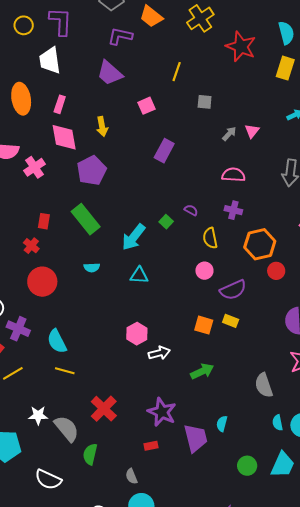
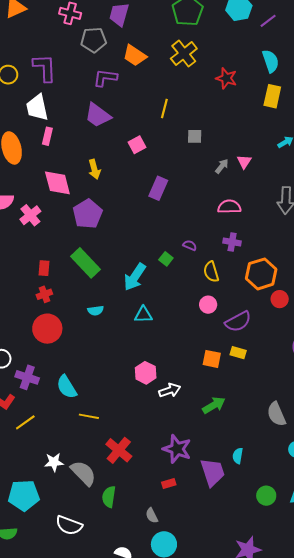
red star: (241, 47) -> (226, 78), size x0.7
pink rectangle: (60, 104) -> (47, 136), moved
red cross: (31, 246) -> (44, 294), moved, turned 35
yellow line: (65, 371) -> (89, 416), moved

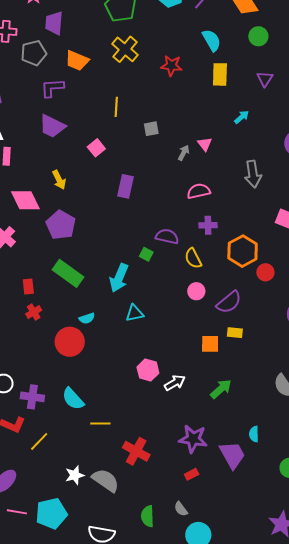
purple semicircle: (190, 245) -> (167, 236), size x1.6
red circle: (47, 329) -> (70, 342), moved
green semicircle: (109, 497) -> (148, 516), moved

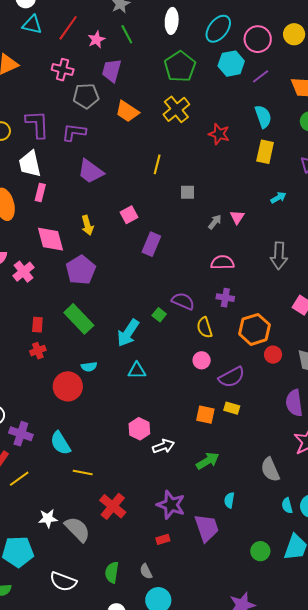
purple L-shape: (52, 88) -> (74, 132), moved
pink square: (96, 148) -> (129, 215), moved
cyan semicircle: (254, 434) -> (229, 500), moved

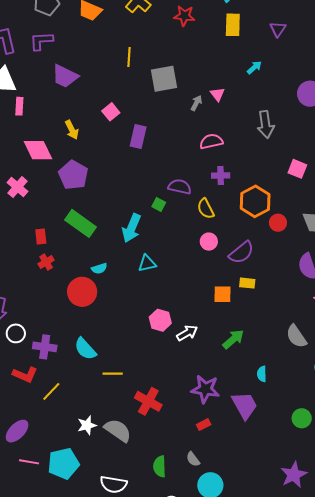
gray square: (188, 192) -> (164, 79), size x1.8

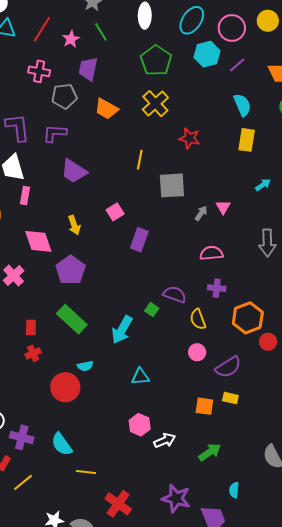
red star: (184, 16) -> (190, 138), moved
cyan triangle: (147, 263) -> (140, 377), moved

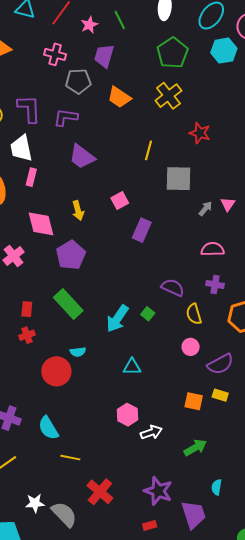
green square: (152, 310) -> (148, 314), moved

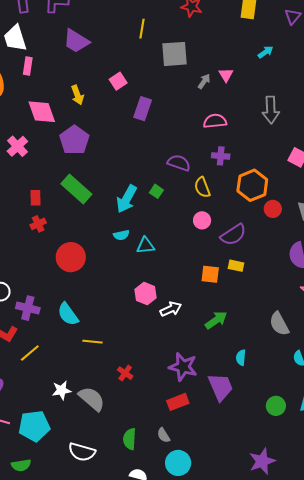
cyan semicircle: (78, 352) -> (121, 235), moved
red cross: (100, 492) -> (125, 373), size x0.6
red rectangle: (150, 525) -> (178, 402), size x1.5

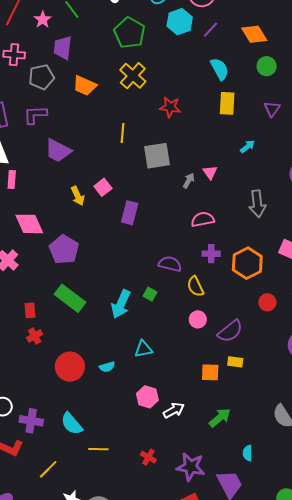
yellow arrow: (77, 95) -> (78, 196), moved
orange hexagon: (252, 185) -> (247, 263), moved
cyan semicircle: (121, 235) -> (107, 367), moved
yellow line: (30, 353) -> (48, 469), moved
red cross: (125, 373) -> (148, 457), moved

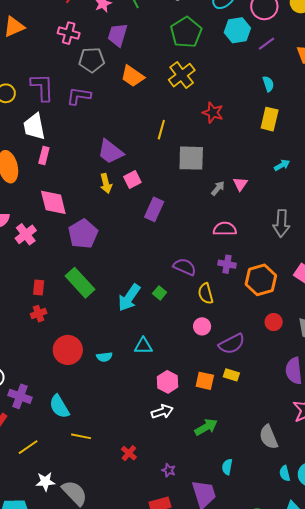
cyan semicircle: (220, 69) -> (268, 84), size x0.7
purple trapezoid: (58, 151) -> (110, 152), moved
pink hexagon: (147, 397) -> (168, 382), moved
purple star: (191, 467) -> (169, 470), size x0.5

